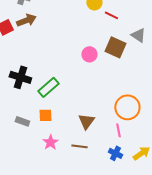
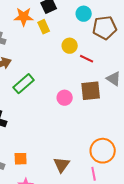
brown square: (115, 47) -> (91, 91), turned -30
green rectangle: (48, 87) -> (24, 84), moved

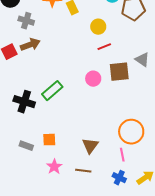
red line: (87, 59) -> (104, 47), moved, turned -48
green rectangle: (24, 84) -> (52, 91), moved

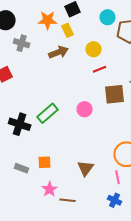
brown arrow: (30, 45) -> (59, 52), moved
pink circle: (93, 79) -> (85, 109), moved
brown line: (83, 171) -> (68, 200), moved

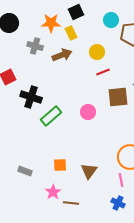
gray cross: (22, 43) -> (35, 46), moved
black cross: (20, 124) -> (31, 97), moved
orange square: (45, 162) -> (60, 165), moved

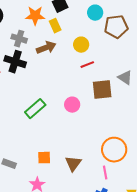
black cross: (31, 97) -> (15, 62), moved

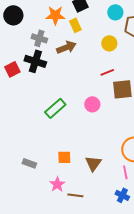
yellow circle: (81, 45) -> (109, 43), moved
red line: (87, 65) -> (107, 72), moved

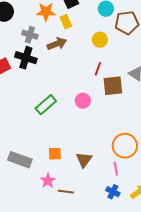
red line: (107, 72) -> (98, 69), turned -48
gray rectangle: (29, 163) -> (20, 160), size x1.6

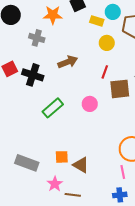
yellow rectangle: (66, 22) -> (97, 21), moved, turned -48
brown arrow: (57, 44) -> (68, 62), moved
black cross: (26, 58) -> (33, 75), moved
brown triangle: (84, 160) -> (81, 165), moved, turned -36
blue cross: (113, 192) -> (120, 195), turned -32

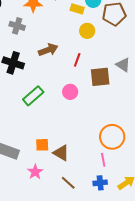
red line: (105, 72) -> (77, 60), moved
brown line: (73, 195) -> (68, 183), moved, turned 35

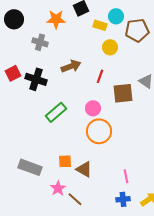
orange circle: (112, 137) -> (99, 131), moved
brown line: (68, 183) -> (75, 199), moved

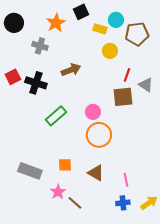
orange star: (56, 19) -> (56, 23), turned -30
red line: (100, 76) -> (127, 75), moved
brown triangle: (84, 169) -> (96, 173), moved

